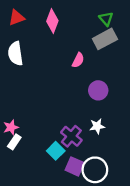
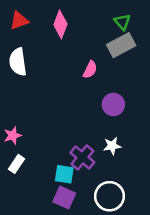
pink star: (11, 127) -> (13, 135), moved
cyan square: (56, 151) -> (64, 174), turned -36
purple square: (75, 166) -> (64, 197), moved

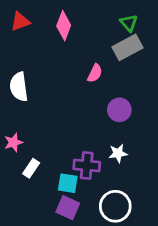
white semicircle: (18, 62) -> (19, 87), moved
purple cross: (82, 157) -> (87, 166), turned -35
white rectangle: (16, 164) -> (31, 168), moved

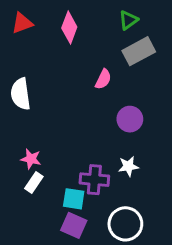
green triangle: (129, 23) -> (128, 20), moved, turned 36
pink star: (13, 142) -> (31, 159), moved, turned 30

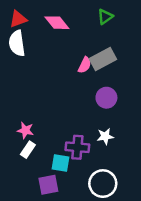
pink diamond: (69, 28) -> (57, 23), turned -60
gray rectangle: (139, 51) -> (103, 59), moved
white semicircle: (21, 94) -> (17, 43), moved
purple square: (74, 225) -> (48, 185), moved, turned -35

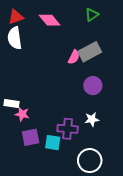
white rectangle: (28, 150) -> (12, 103), moved, turned 64
purple square: (48, 185) -> (31, 137), moved

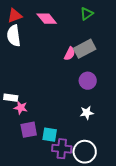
purple cross: (68, 129) -> (62, 149), moved

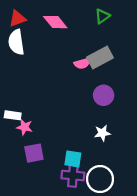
pink semicircle: (70, 54) -> (82, 63), turned 48
cyan square: (50, 135) -> (73, 159), moved

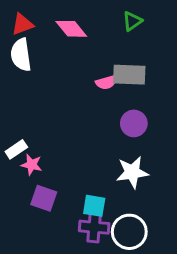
gray rectangle: (100, 57) -> (129, 75), turned 30
white rectangle: (13, 115) -> (16, 149), turned -42
white star: (102, 133) -> (132, 172), size x1.5
purple square: (34, 153) -> (44, 198), turned 30

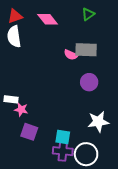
pink semicircle: (106, 82) -> (71, 55), turned 40
white rectangle: (16, 149) -> (11, 99), turned 40
white star: (132, 172) -> (98, 122), moved

